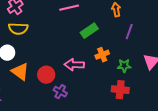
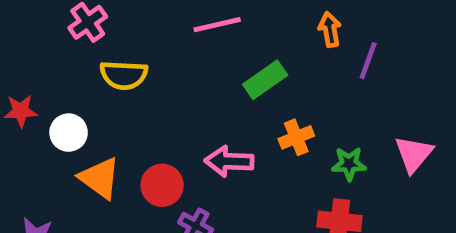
yellow semicircle: (18, 29) -> (124, 75), moved
purple line: (129, 32) -> (368, 61), moved

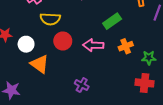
pink arrow: (229, 161) -> (93, 45), moved
red circle: (162, 185) -> (63, 41), moved

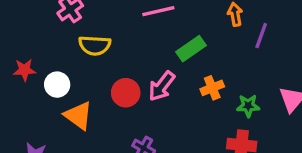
red circle: (63, 41) -> (126, 93), moved
pink arrow: (93, 45) -> (162, 86), turned -54

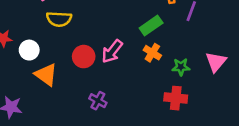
green rectangle: (191, 49) -> (151, 25), moved
orange cross: (212, 88) -> (152, 53), turned -36

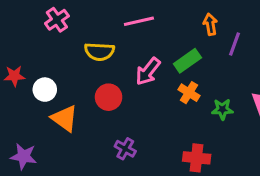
yellow semicircle: (59, 19) -> (99, 52), moved
pink arrow: (112, 51) -> (148, 71), moved
red cross: (176, 98) -> (197, 158), moved

